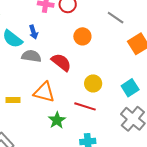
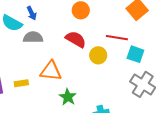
red semicircle: (61, 62) -> (76, 39), moved
cyan square: (130, 88) -> (135, 54), turned -30
red line: (85, 106) -> (117, 38), moved

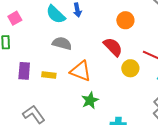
gray semicircle: (33, 37) -> (62, 43), moved

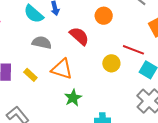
red semicircle: (113, 47) -> (79, 36), moved
yellow rectangle: (49, 75) -> (30, 75), turned 40

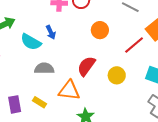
red semicircle: (79, 36) -> (86, 66), moved, turned -85
red line: (133, 50) -> (134, 45), moved, turned -50

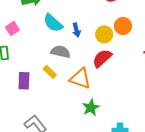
blue arrow: (51, 32) -> (76, 30), moved
yellow circle: (117, 75) -> (104, 34), moved
yellow rectangle: (39, 102) -> (50, 72), moved

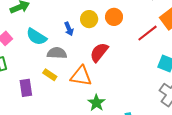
cyan semicircle: (53, 23) -> (36, 37), moved
yellow circle: (104, 34) -> (89, 19), moved

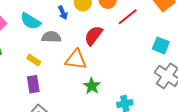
red line: (148, 33) -> (128, 17), moved
yellow rectangle: (50, 75) -> (34, 60), moved
purple rectangle: (26, 88) -> (33, 84), moved

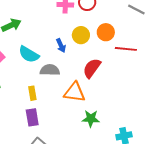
red line: (128, 17) -> (126, 49), turned 45
yellow rectangle: (34, 60) -> (32, 93), turned 48
green star: (92, 86) -> (91, 119), turned -30

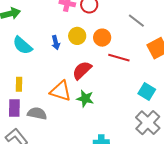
gray semicircle: (50, 70) -> (37, 113), moved
green star: (91, 119) -> (85, 99), moved

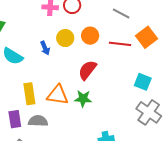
red line: (119, 58) -> (120, 44), moved
red semicircle: (82, 70) -> (87, 70), moved
yellow rectangle: (19, 84) -> (29, 94), moved, size x1.5

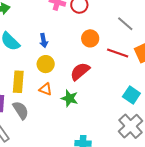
yellow circle: (65, 38) -> (46, 64), moved
orange triangle: (58, 95) -> (45, 89), size x0.6
gray semicircle: (38, 121) -> (21, 110), turned 42

